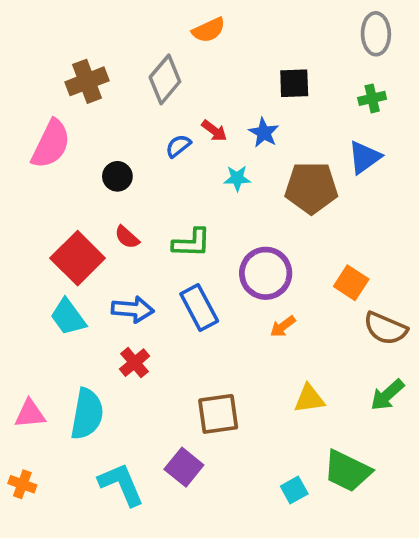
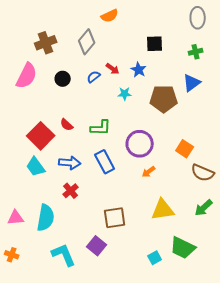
black circle: (117, 176) -> (63, 79), moved
yellow triangle: (309, 399) -> (163, 210), size x1.4

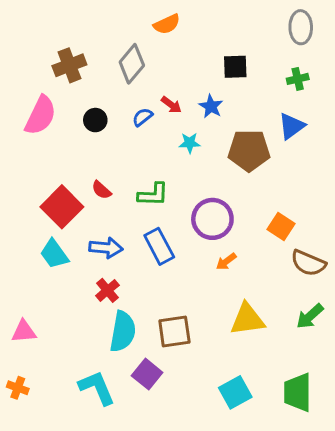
cyan semicircle: (46, 218) -> (123, 332), moved
green trapezoid: (183, 248) -> (298, 392), moved, turned 64
cyan square: (155, 258) -> (235, 392), size x1.5

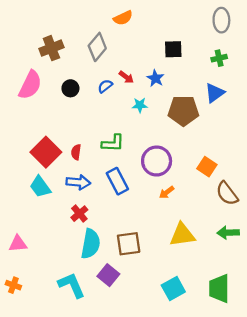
red semicircle: (101, 190) -> (76, 152), moved, turned 56
brown semicircle: (308, 263) -> (227, 193), turned 30
green arrow: (310, 316) -> (228, 233), turned 40

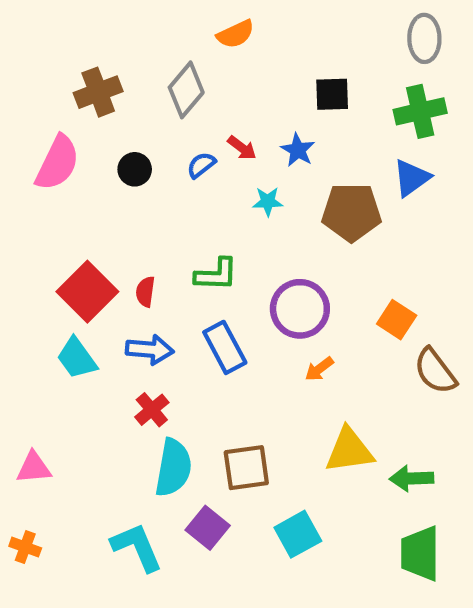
green cross: (219, 58) -> (420, 111), size x1.6
green arrow: (228, 233) -> (412, 478), moved
cyan square: (173, 288) -> (298, 534), moved

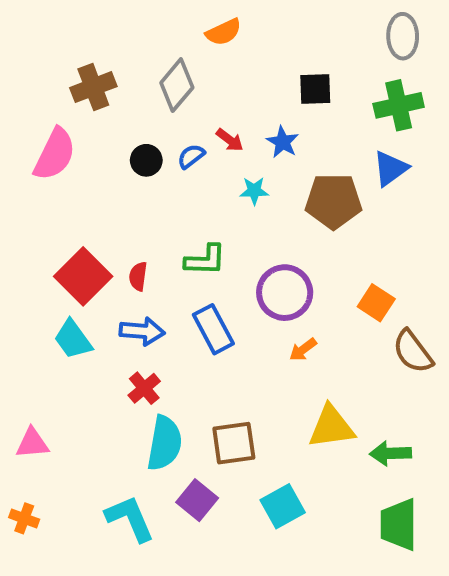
black circle: (135, 169) -> (146, 160), moved

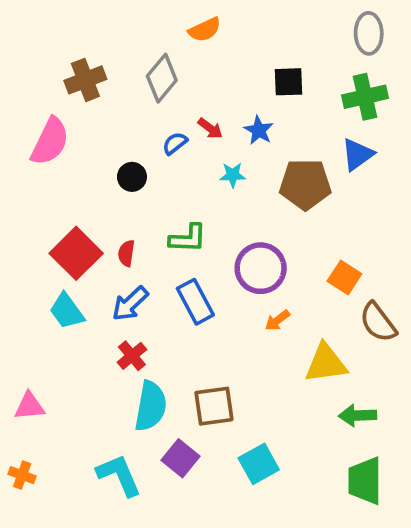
black circle: (146, 160) -> (132, 177), moved
blue arrow: (142, 331) -> (130, 304), turned 132
yellow triangle: (331, 427) -> (326, 363), moved

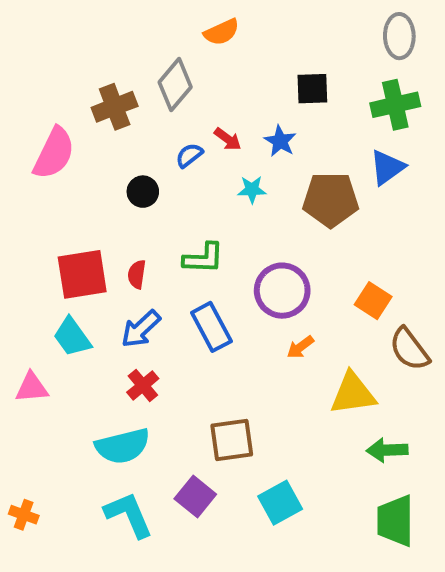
brown cross: (85, 80) -> (115, 107), moved
red square: (76, 253) -> (82, 274), turned 36
pink triangle: (29, 406) -> (32, 387), moved
cyan semicircle: (151, 406) -> (123, 446), moved, turned 66

